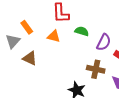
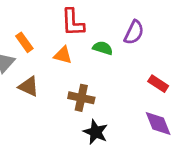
purple semicircle: (104, 42) -> (134, 32), moved
brown cross: (96, 69) -> (81, 98), moved

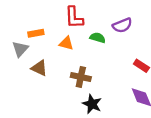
purple semicircle: (134, 32) -> (122, 25), turned 42
orange rectangle: (24, 42) -> (36, 33), turned -64

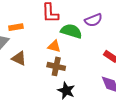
green semicircle: (98, 38) -> (71, 31), size x1.5
orange triangle: (66, 43) -> (54, 46), moved

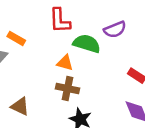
orange rectangle: (16, 27) -> (16, 38), turned 40
brown triangle: (19, 58) -> (20, 106), moved

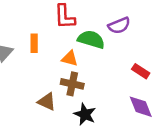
orange rectangle: (16, 38) -> (34, 43), moved, turned 60
brown triangle: (20, 106) -> (47, 102), moved

